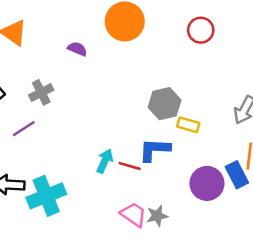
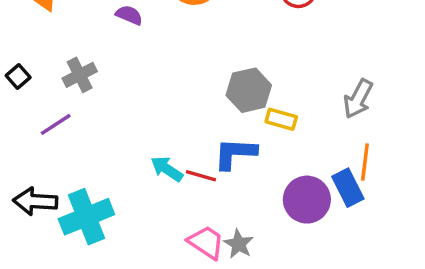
cyan arrow: (105, 161) -> (167, 169), turned -80
gray star: (157, 216) -> (239, 244), turned -30

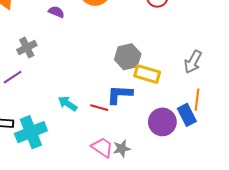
yellow rectangle: (281, 119) -> (147, 74), size x1.4
cyan arrow: (167, 169) -> (68, 104), moved
gray star: (239, 244) -> (122, 148), turned 30

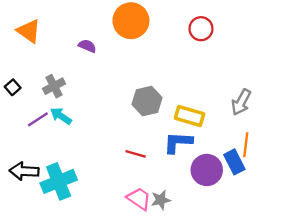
gray hexagon: (128, 57) -> (147, 101), moved
blue L-shape: (120, 94) -> (178, 142), moved
cyan arrow: (68, 104) -> (61, 116), moved

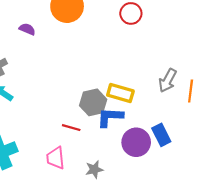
gray hexagon: (147, 101) -> (93, 102), moved
orange line: (246, 145) -> (191, 91), moved
pink trapezoid: (139, 199) -> (56, 158), moved, turned -130

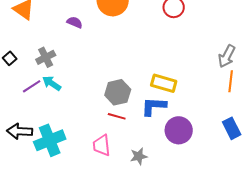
gray arrow: (168, 80) -> (227, 56), moved
gray hexagon: (93, 102) -> (118, 92), moved
blue rectangle: (161, 135) -> (232, 128), moved

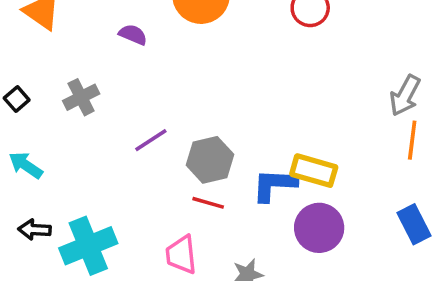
cyan arrow: (52, 83) -> (26, 165), moved
yellow rectangle: (164, 83) -> (314, 171), moved
purple line: (32, 86) -> (151, 140), moved
black arrow: (20, 131) -> (35, 230), size x0.7

